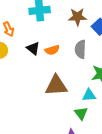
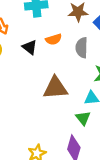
orange semicircle: (52, 50) -> (54, 39), moved

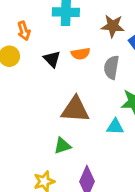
green triangle: (83, 118) -> (62, 146), moved, turned 42

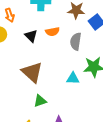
brown triangle: (75, 109) -> (32, 72), moved, turned 40
cyan triangle: (115, 127) -> (73, 78), moved

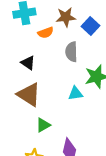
orange semicircle: (52, 32) -> (46, 33), moved
black triangle: (31, 36) -> (28, 63), moved

